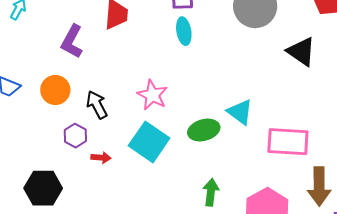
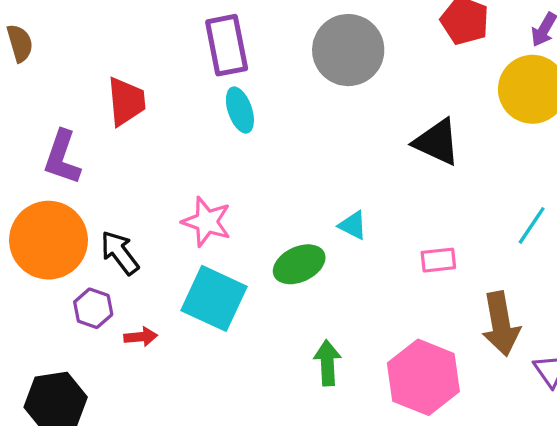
black triangle: (301, 52) -> (437, 142), moved
orange circle: (55, 90) -> (49, 240), size x1.6
cyan triangle: (240, 112) -> (353, 225), size x0.7
pink rectangle: (288, 142) -> (438, 260), size x0.5

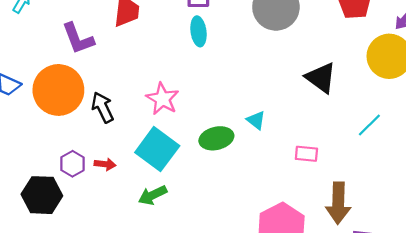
purple L-shape: (62, 157) -> (78, 39), turned -51
cyan line: (532, 225) -> (369, 125), moved
purple hexagon: (93, 308) -> (72, 164), moved
green arrow: (327, 363) -> (153, 195), moved, turned -124

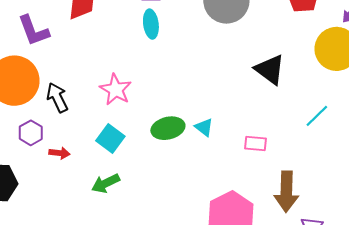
cyan triangle: (256, 120) -> (204, 127), moved
cyan square: (157, 149) -> (110, 138), size x0.7
purple hexagon: (72, 164) -> (31, 133), moved

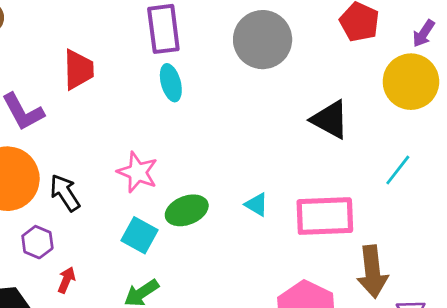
green ellipse: (168, 128) -> (187, 210), moved
pink rectangle: (256, 144) -> (325, 216), size x2.0
red arrow: (59, 153) -> (66, 280), moved, turned -66

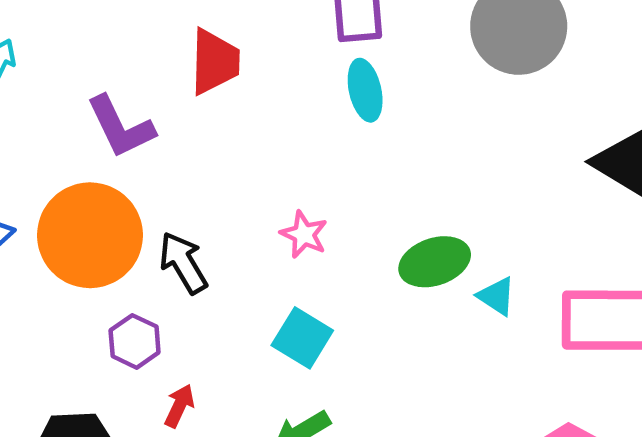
pink star: (138, 172) -> (304, 234), size x0.7
green ellipse: (187, 210) -> (435, 262), moved

